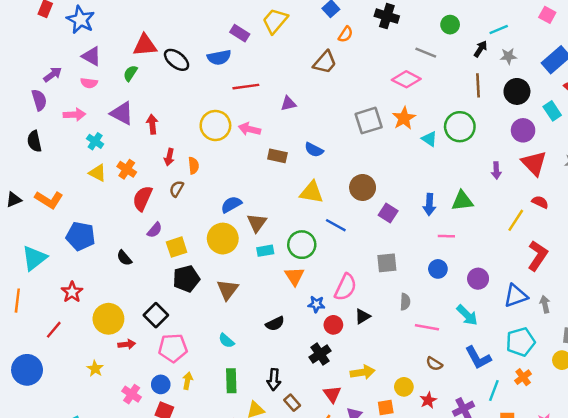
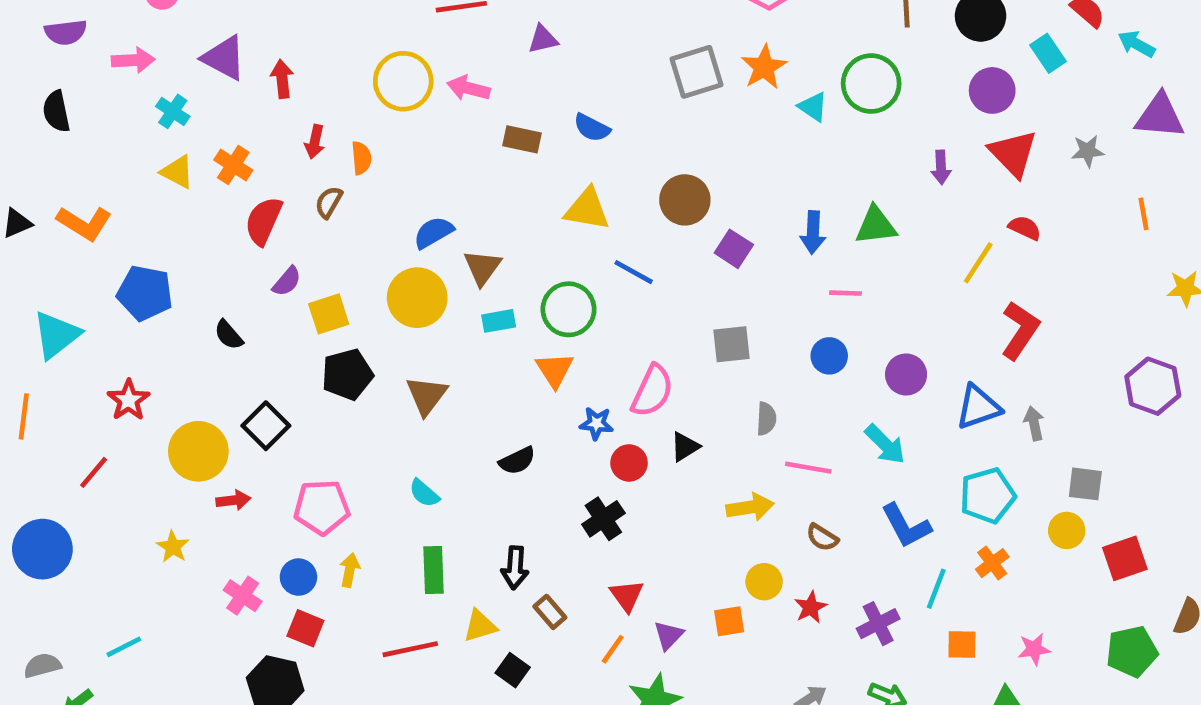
purple semicircle: (39, 100) -> (66, 32), turned 100
black square: (156, 315) -> (266, 426), moved
yellow arrow: (363, 372) -> (750, 507), moved

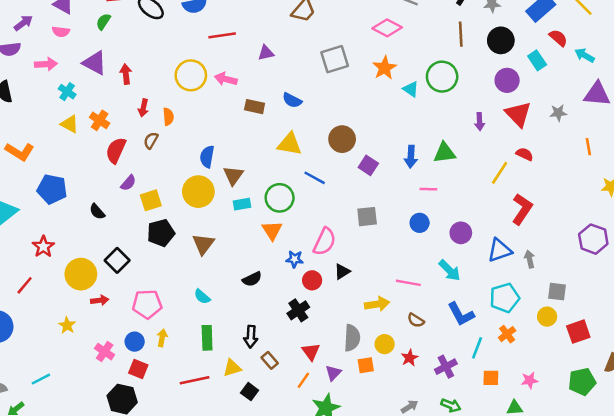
gray square: (697, 72) -> (335, 59), moved
blue semicircle: (433, 232) -> (207, 157), turned -50
gray semicircle: (766, 419) -> (352, 338), moved, size x1.5

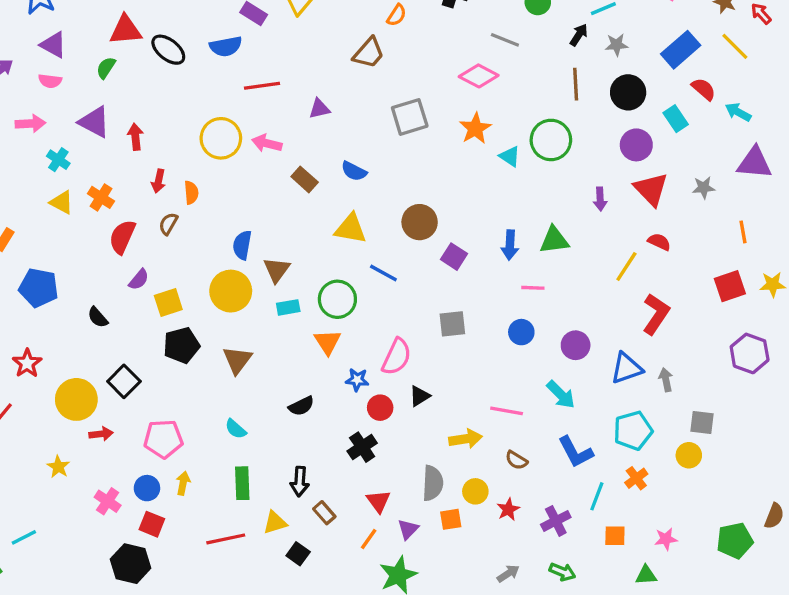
brown rectangle: (255, 107) -> (305, 179), turned 30
red square: (578, 332) -> (730, 286), moved

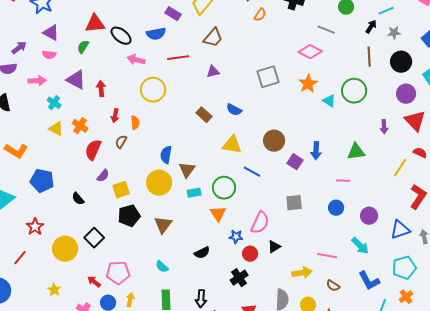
brown trapezoid: (369, 53) -> (213, 38), moved
pink arrow: (267, 143) -> (136, 60), moved
blue arrow: (510, 245) -> (316, 151), moved
red arrow: (101, 434) -> (94, 282), moved, turned -136

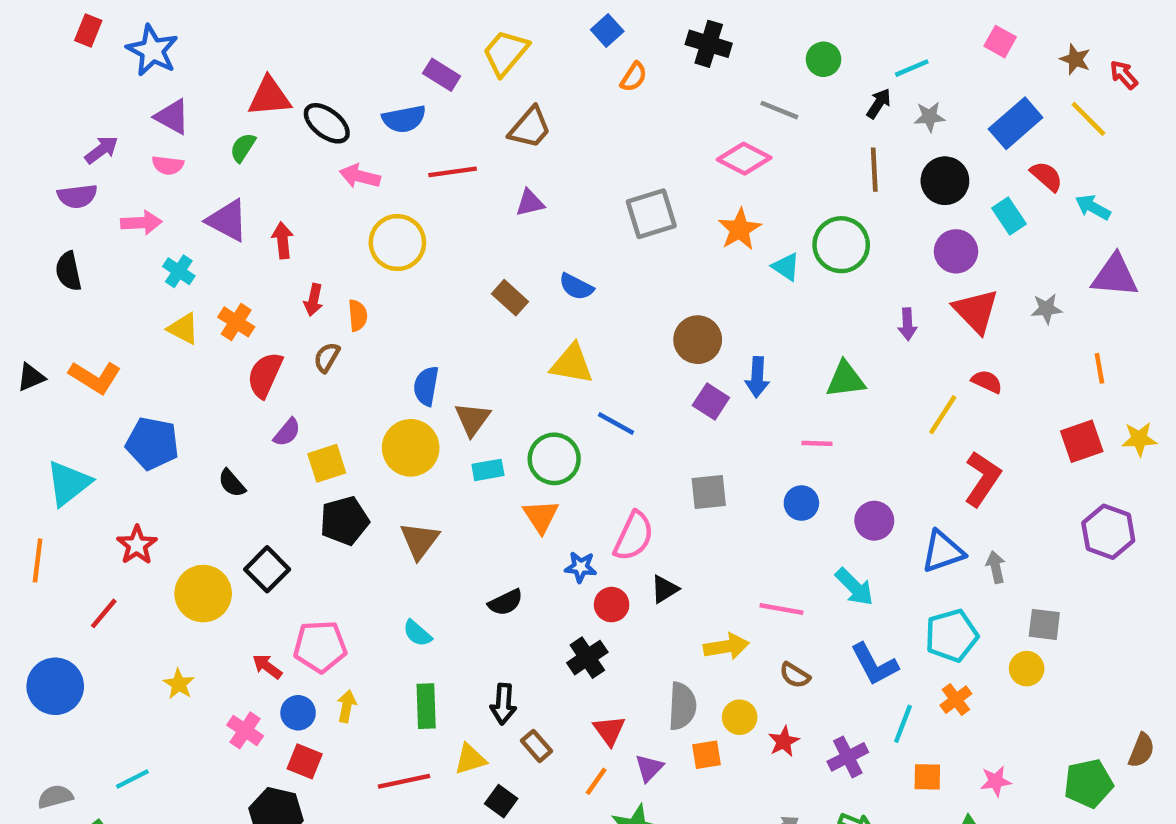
brown circle: (274, 141) -> (698, 340), moved

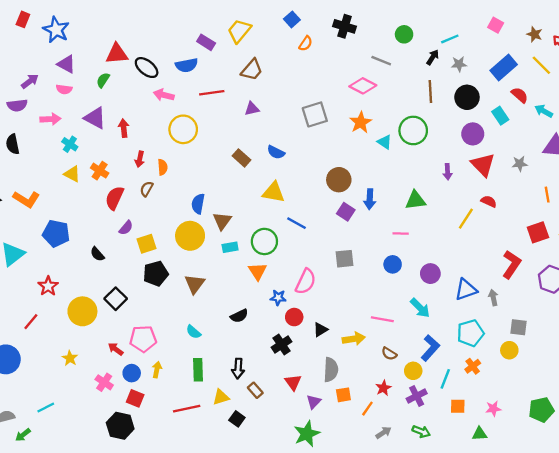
red L-shape: (982, 479) -> (512, 264), moved
black triangle: (665, 589) -> (320, 330), moved
blue L-shape: (874, 664) -> (430, 348), turned -110
yellow circle: (740, 717) -> (413, 371), moved
orange line: (596, 781) -> (367, 409), moved

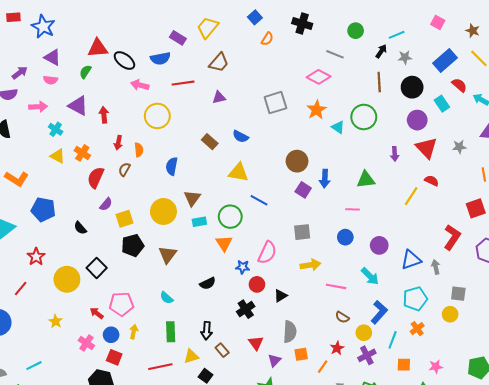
red rectangle: (23, 19) -> (13, 17), turned 64
blue semicircle: (198, 204) -> (172, 166), moved
yellow arrow: (354, 339) -> (310, 265), moved

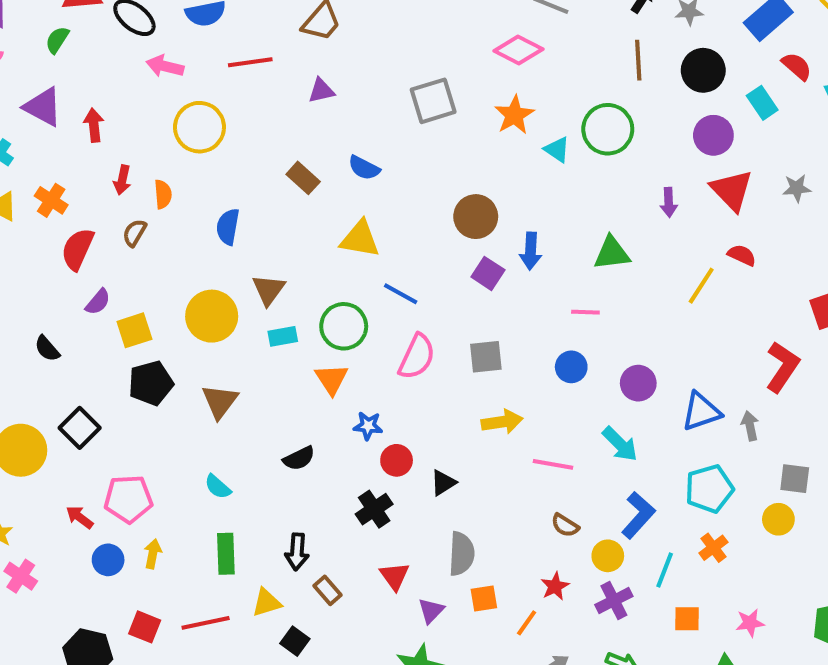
pink semicircle: (267, 253) -> (417, 357), moved
pink cross: (86, 343) -> (21, 576), moved
red square: (114, 357) -> (145, 627), moved

